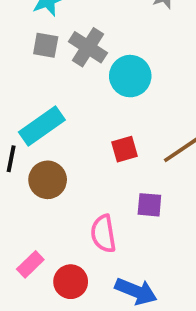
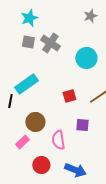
cyan circle: (130, 76) -> (86, 58), moved
brown circle: (48, 180) -> (35, 122), moved
pink rectangle: (30, 264) -> (22, 142), moved

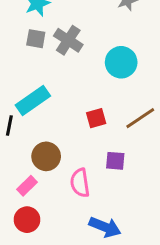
red circle: (41, 165) -> (27, 220), moved

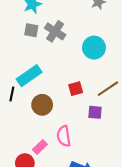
brown circle: (46, 156) -> (42, 105), moved
purple square: (115, 161) -> (95, 112), moved
pink rectangle: (27, 186) -> (40, 147), moved

